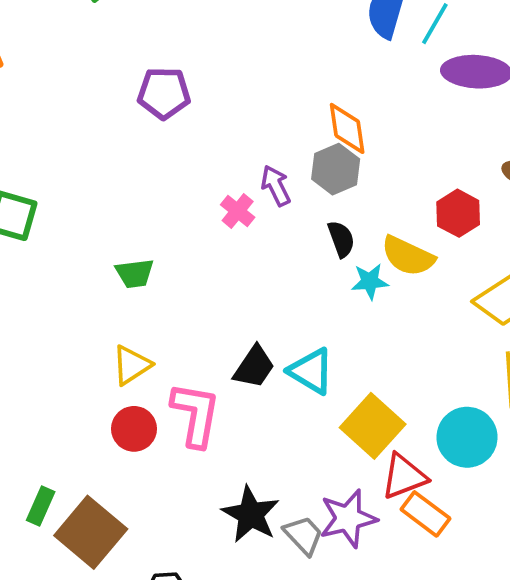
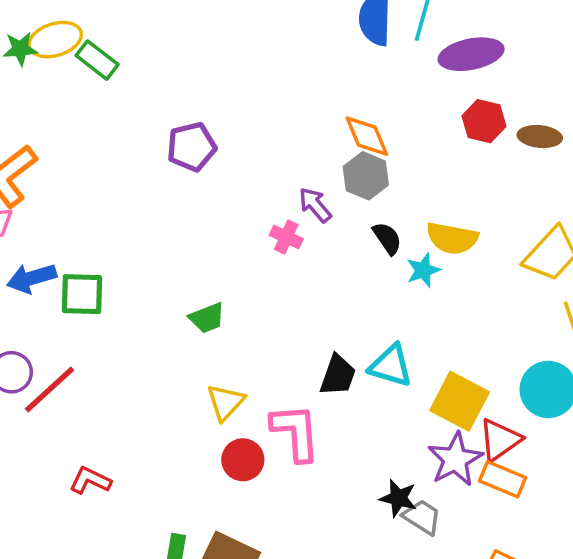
red hexagon: (458, 213) -> (484, 121), moved
black star: (251, 514) -> (398, 498), moved, size x0.7
orange rectangle: (425, 514) -> (503, 479), moved
purple star: (348, 518) -> (455, 459), moved

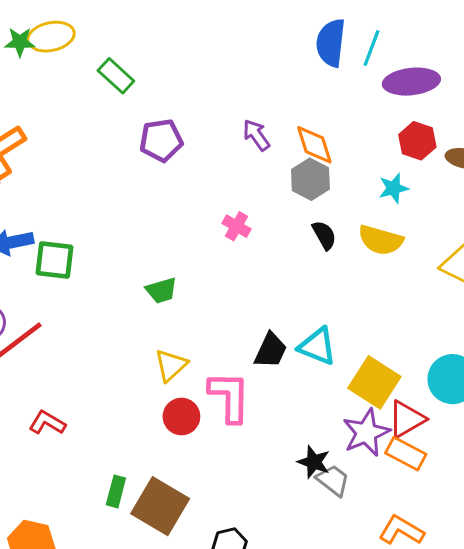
green rectangle: (97, 60) -> (116, 76), moved
purple arrow: (315, 205) -> (256, 135), moved
cyan star: (423, 270) -> (394, 188), moved

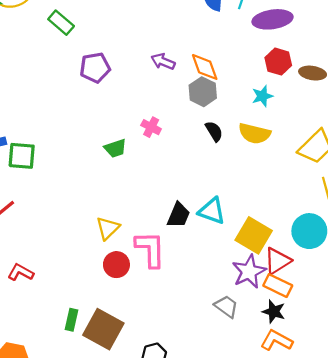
purple arrow: (256, 135) -> (163, 61), turned -30
green trapezoid: (161, 290) -> (115, 148), moved
black star: (314, 462) -> (274, 312), moved

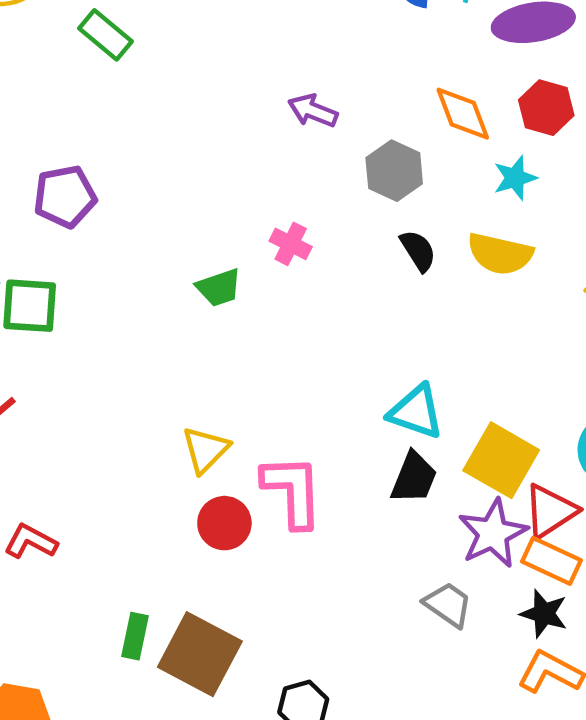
orange diamond: (205, 67) -> (463, 114), moved
purple pentagon: (95, 68) -> (65, 197), moved
black trapezoid: (179, 215) -> (414, 478), moved

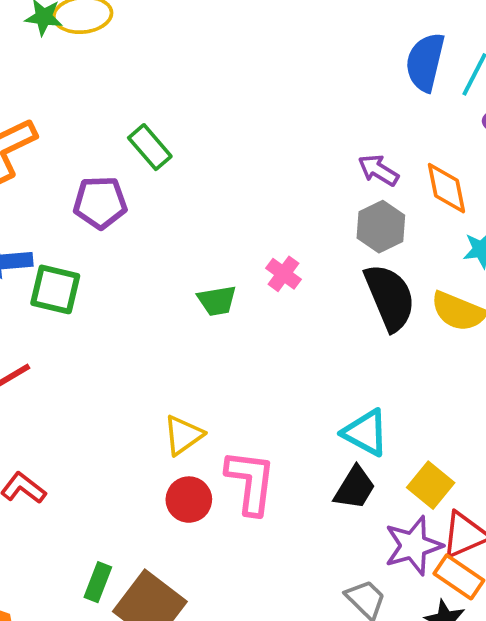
green rectangle: (105, 35) -> (150, 147), moved
purple arrow: (313, 111) -> (378, 170), moved
black semicircle: (418, 251) -> (390, 297), size x1.8
yellow square: (501, 460) -> (431, 485), size x0.7

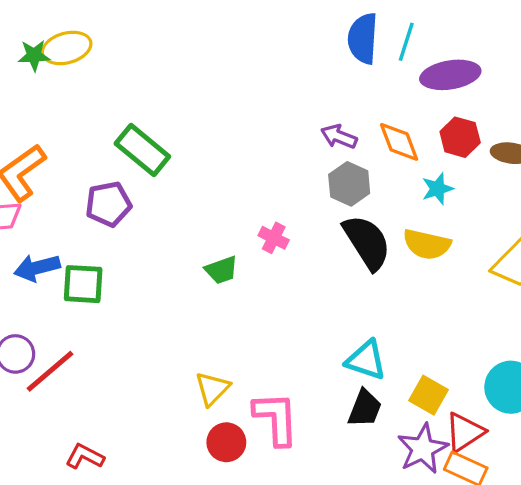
green rectangle: (150, 147) -> (142, 150), size x1.4

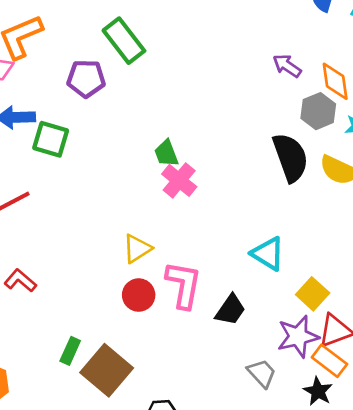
gray hexagon: (349, 184) -> (318, 111), moved
pink cross: (274, 238) -> (179, 180), moved, size x1.4
green trapezoid: (221, 270) -> (166, 153), turned 76
black trapezoid: (365, 408) -> (230, 310), moved

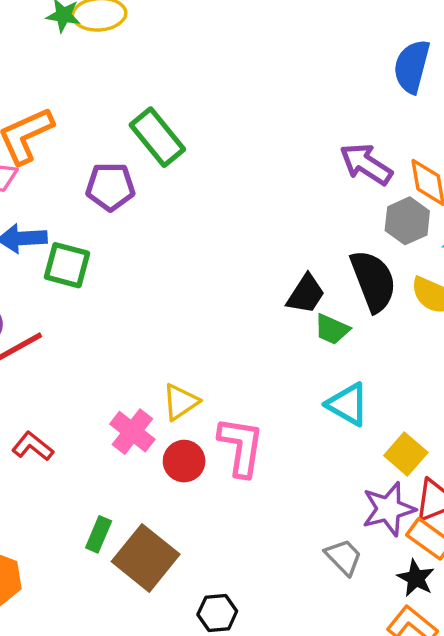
purple arrow: (287, 66) -> (366, 164), size x1.4
green trapezoid: (166, 153) -> (332, 329), moved, turned -44
pink cross: (179, 180) -> (132, 432), moved
black trapezoid: (230, 310) -> (306, 294), moved

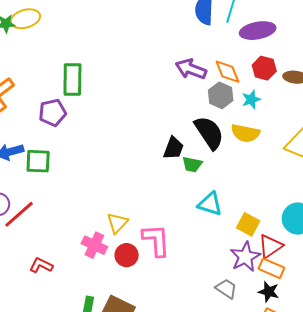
green rectangle: (157, 137) -> (72, 80), turned 52

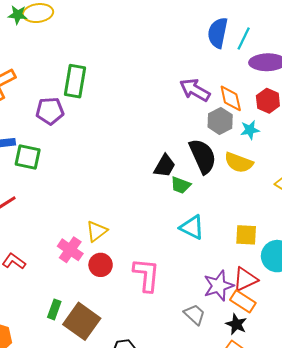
yellow square: (248, 224) -> (246, 235), moved, turned -35
pink L-shape: (156, 240) -> (146, 275), moved

